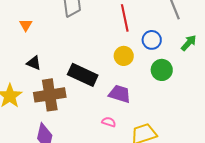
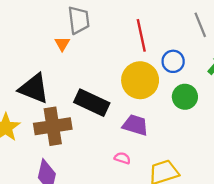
orange triangle: (26, 25) -> (62, 44), moved
yellow circle: (124, 56) -> (140, 80), size x1.6
black triangle: (34, 63) -> (34, 88), size x1.8

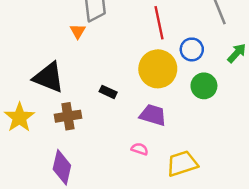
black rectangle: (92, 103) -> (108, 92), size x0.5
brown cross: (53, 126) -> (68, 116), size x0.7

